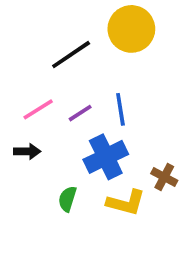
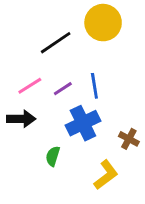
black arrow: (27, 151) -> (21, 119), size x1.4
yellow L-shape: (126, 203) -> (106, 175), moved, turned -52

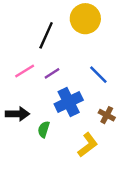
black line: (56, 43) -> (46, 35), turned -32
blue line: (94, 86) -> (98, 75), moved, turned -36
black arrow: (21, 119) -> (17, 114), moved

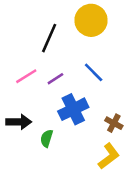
blue line: (98, 75) -> (94, 72), moved
yellow L-shape: (88, 145) -> (109, 156), moved

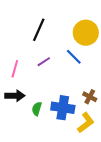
yellow circle: (91, 20) -> (86, 33), moved
pink line: (26, 76) -> (15, 69), moved, turned -42
blue cross: (73, 109) -> (63, 108), moved, turned 35

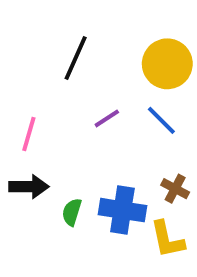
blue line: (74, 57) -> (161, 120), moved
purple line: (44, 62) -> (107, 118), moved
yellow L-shape: (86, 123) -> (167, 239), turned 115

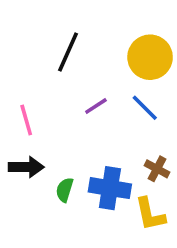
pink line: (29, 134) -> (26, 120), turned -32

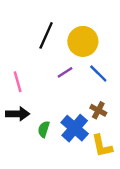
yellow circle: (150, 57) -> (83, 41), moved
brown cross: (157, 169) -> (98, 110), moved
blue cross: (110, 188) -> (75, 128), turned 32

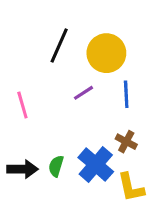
blue line: (98, 73) -> (126, 94), turned 42
black arrow: (18, 114) -> (22, 169), moved

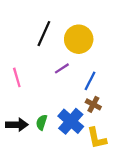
blue line: (126, 94) -> (90, 81), moved, turned 30

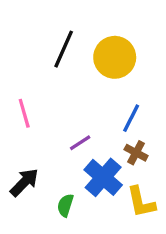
purple line: (62, 68) -> (80, 143), moved
green semicircle: (42, 122) -> (65, 205), moved
black arrow: (17, 125) -> (24, 182), turned -45

